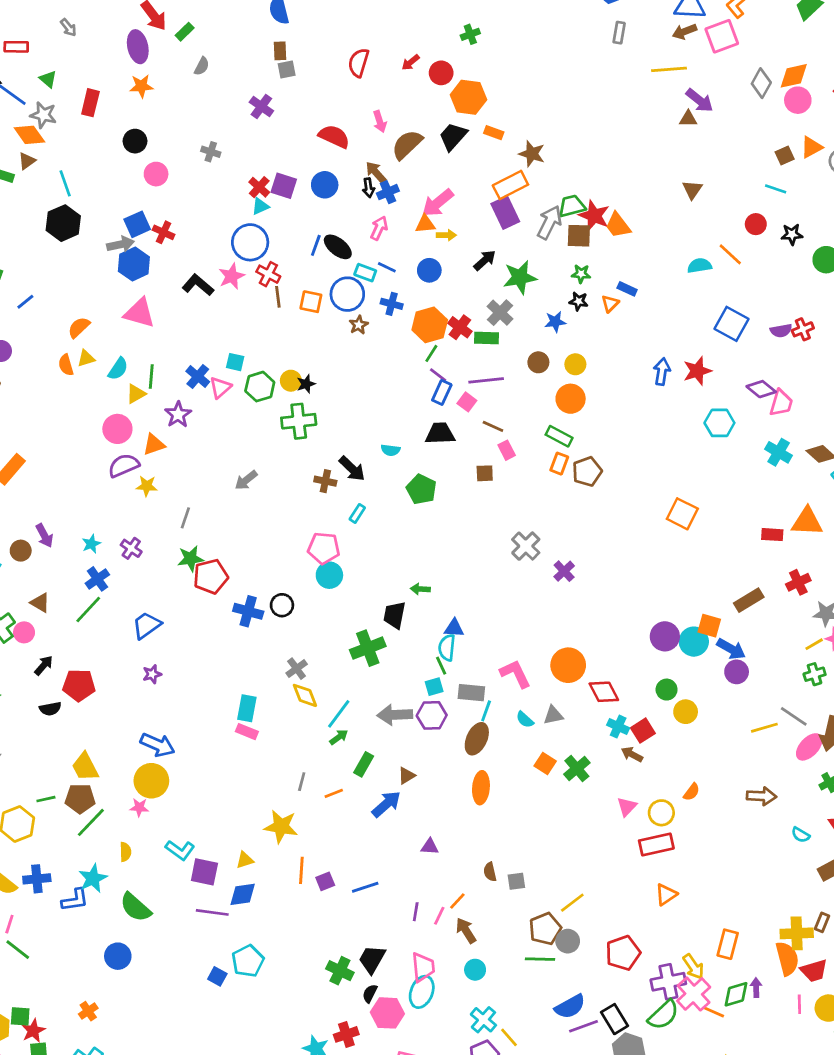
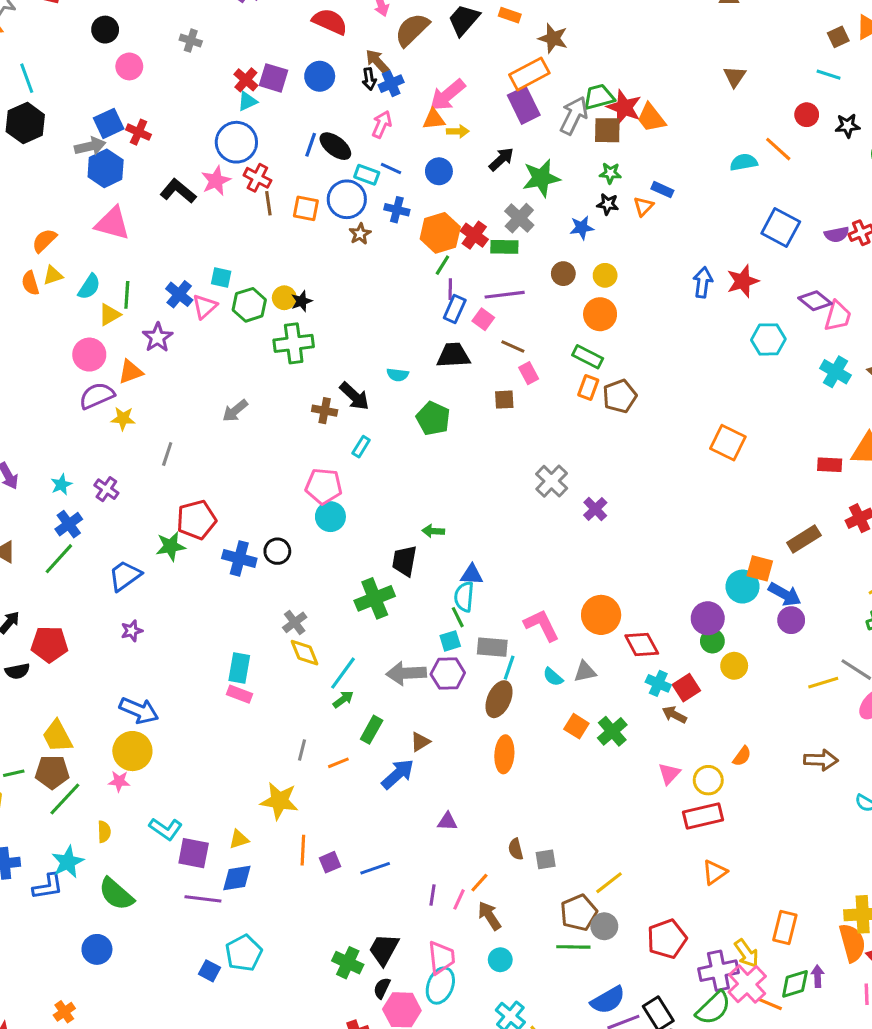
purple line: (438, 375) -> (450, 289), turned 54
green star: (190, 559) -> (171, 546), moved
purple circle: (665, 636) -> (708, 618), moved

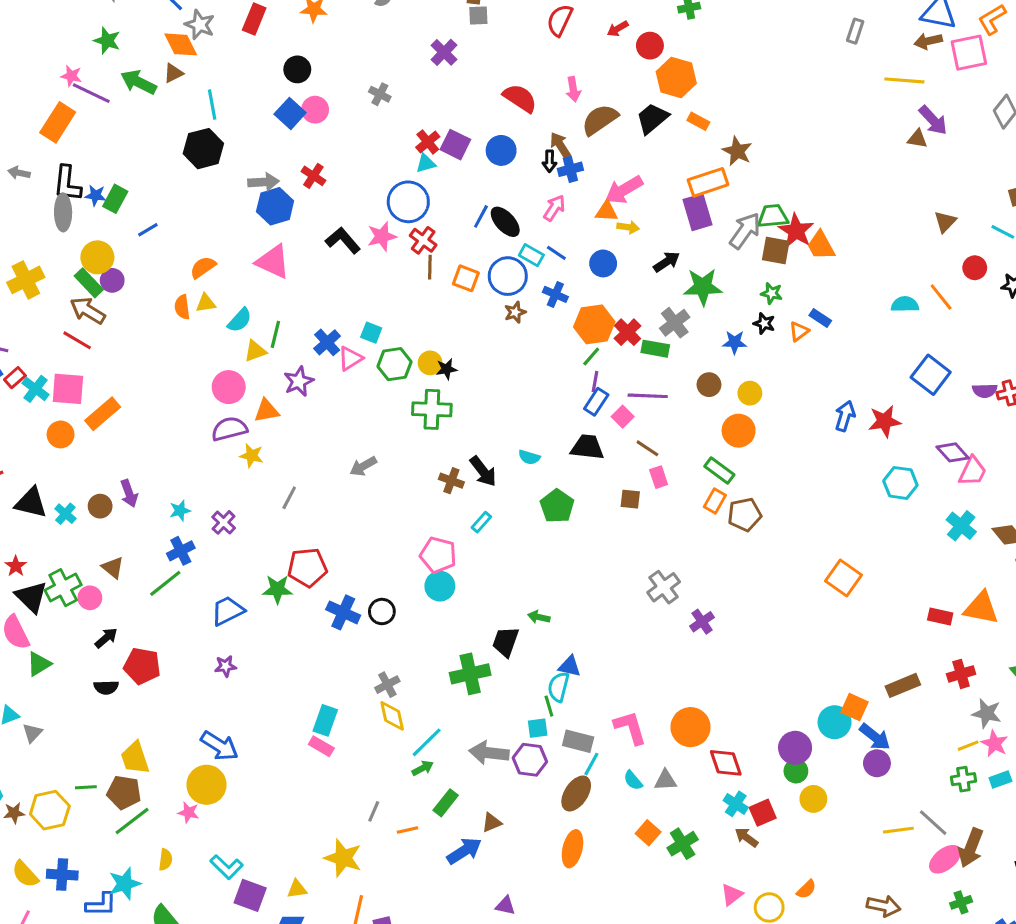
brown triangle: (735, 77) -> (945, 222), moved
blue square: (109, 123) -> (290, 113), moved, turned -32

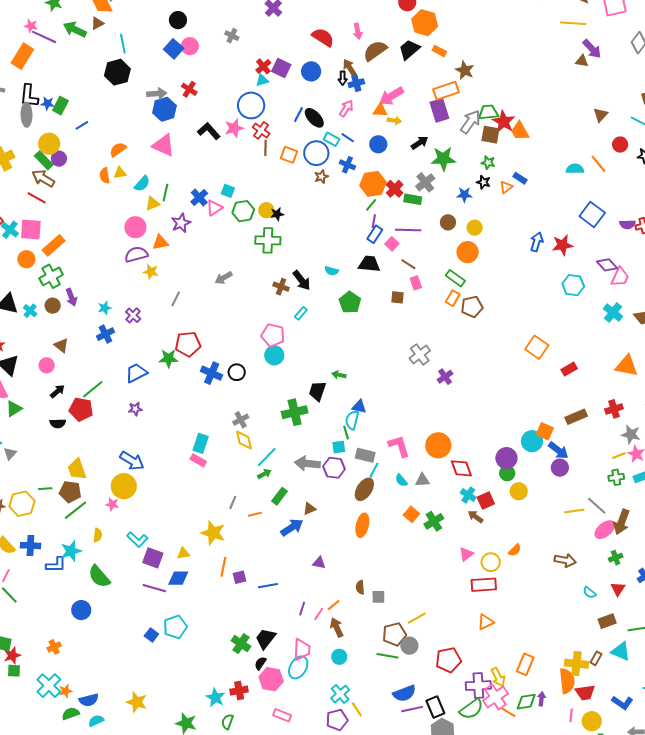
green line: (165, 583) -> (93, 389), moved
green cross: (63, 588) -> (51, 276), moved
red rectangle: (940, 616) -> (569, 369), moved, turned -42

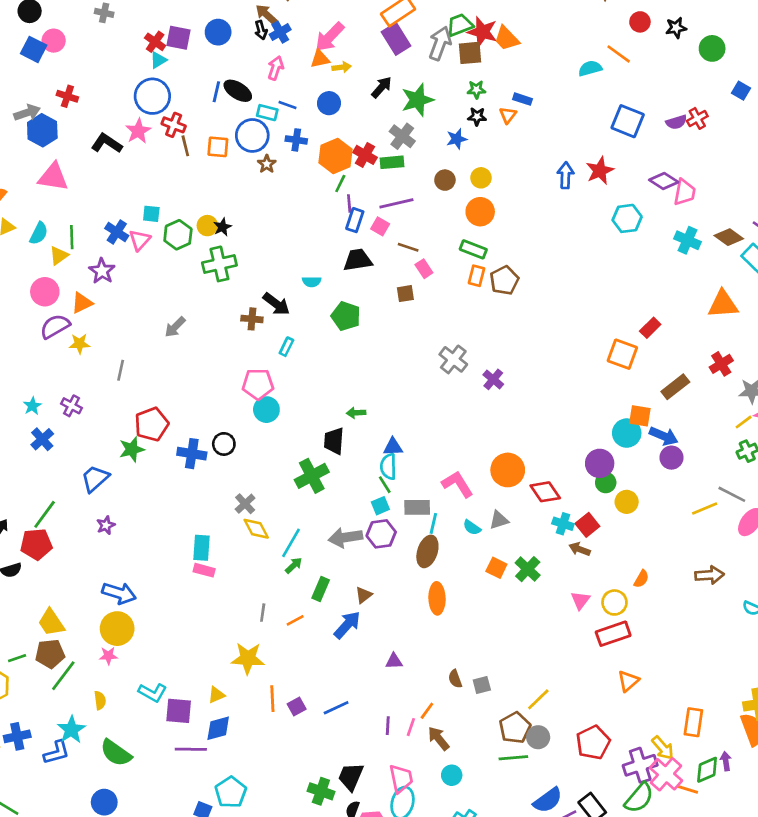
orange square: (537, 347) -> (622, 354), moved

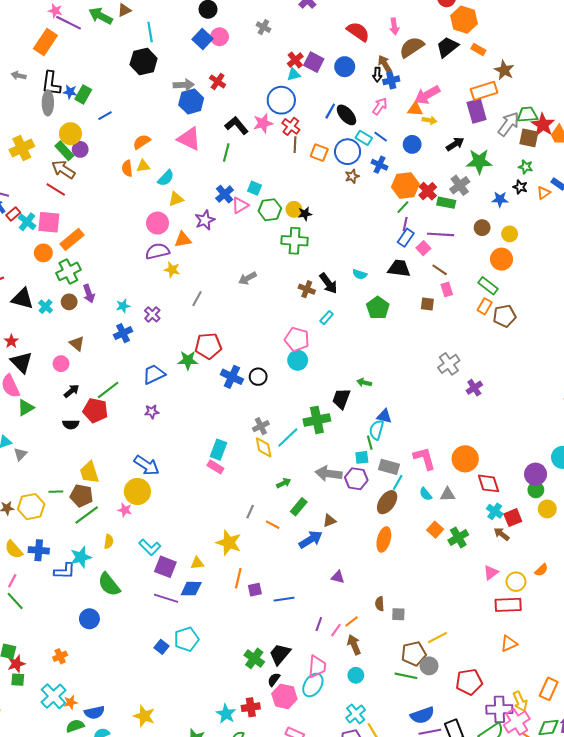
green line: (72, 237) -> (226, 152), moved
cyan line: (291, 543) -> (288, 438), moved
orange line: (295, 620) -> (273, 525), turned 40

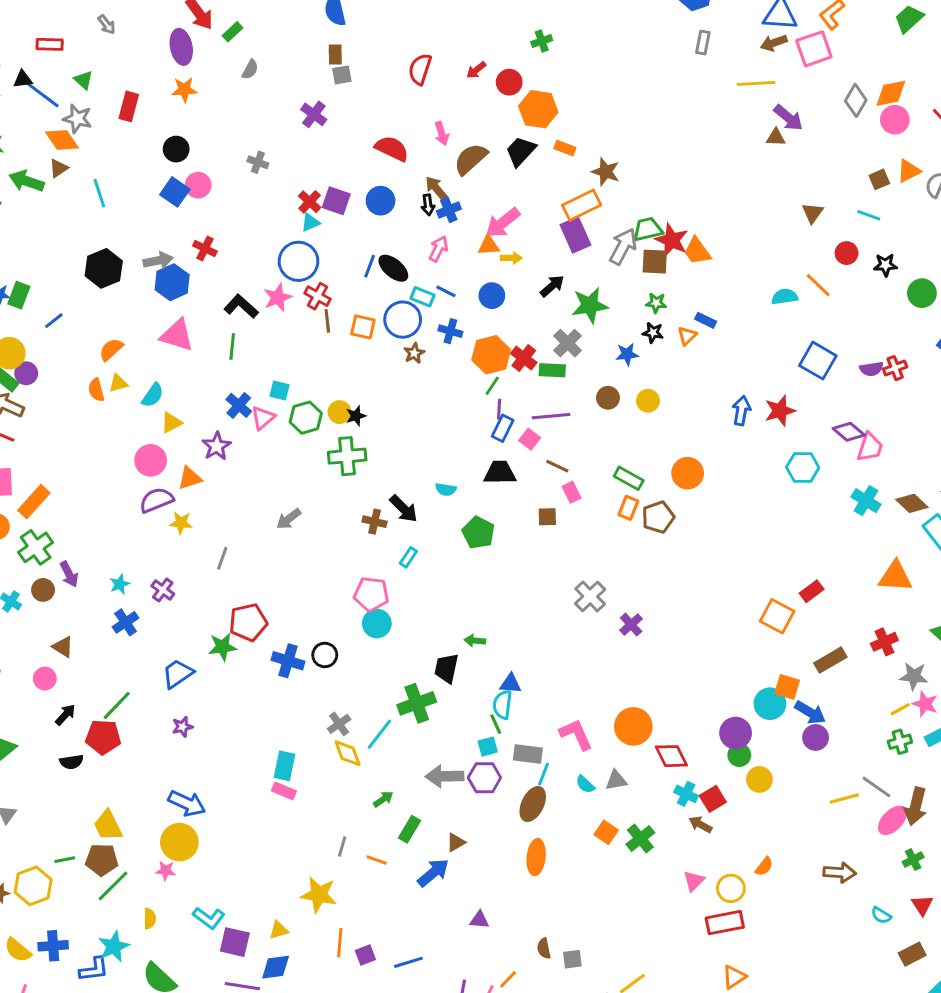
black hexagon: (144, 62) -> (104, 268), moved
orange circle: (501, 259) -> (688, 473), moved

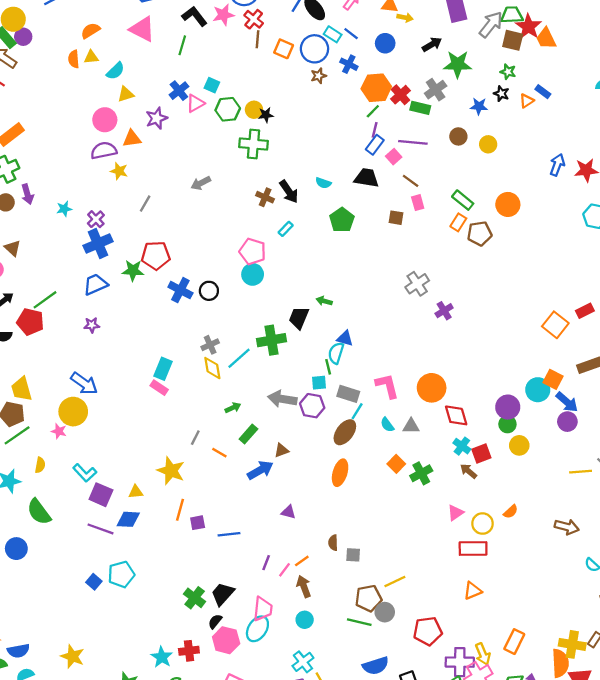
blue cross: (126, 622) -> (98, 244), moved, size x1.4

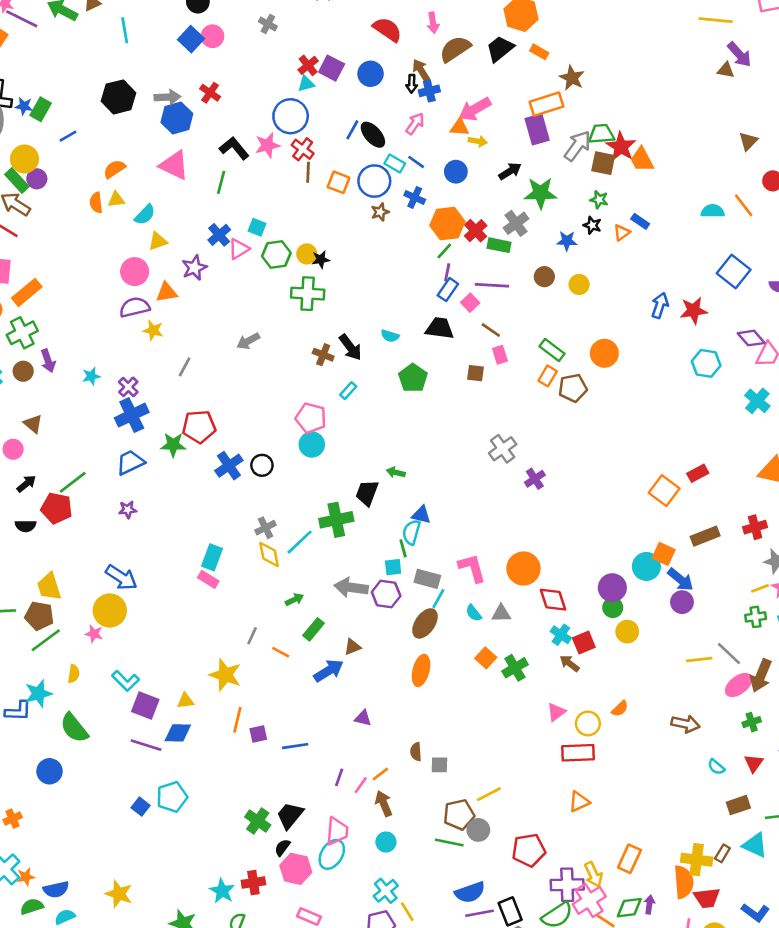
blue cross: (180, 290) -> (229, 466), turned 30

